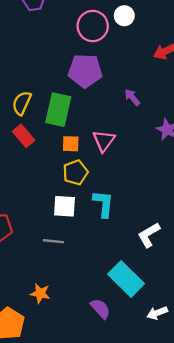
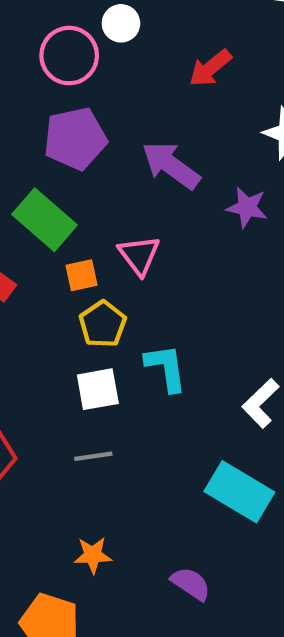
purple arrow: (132, 97) -> (171, 165), size x1.8
green rectangle: (58, 110) -> (44, 220), turned -48
purple semicircle: (100, 309) -> (191, 584), moved

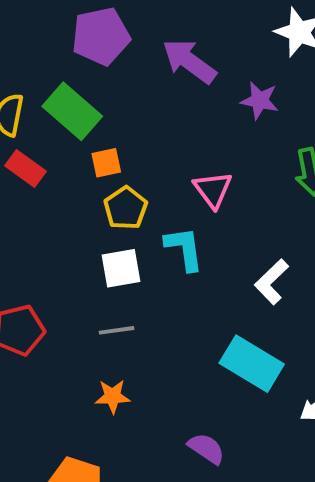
pink triangle: (139, 255) -> (213, 190), moved
orange star: (93, 555) -> (113, 396), moved

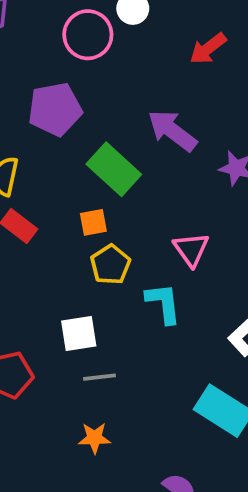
purple pentagon: (101, 36) -> (55, 109), moved
green rectangle: (72, 111) -> (114, 169), moved
white square: (121, 268) -> (79, 333), moved

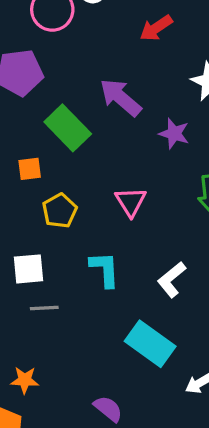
orange square: (93, 222) -> (30, 169), moved
cyan L-shape: (164, 303) -> (105, 269), moved
orange star: (95, 438) -> (25, 380), moved

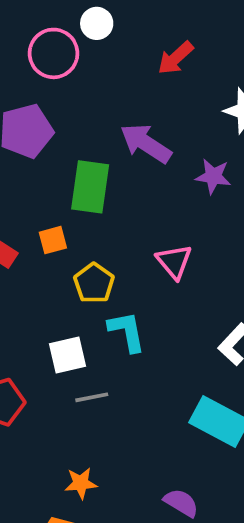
green rectangle: (68, 128) -> (90, 187), turned 60
cyan L-shape: (105, 269) -> (127, 331), moved

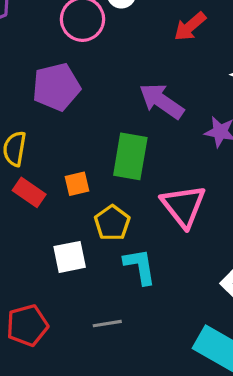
green rectangle: (90, 187) -> (130, 156), moved
pink triangle: (174, 262) -> (183, 206), size x1.4
white square: (68, 355) -> (70, 257), moved

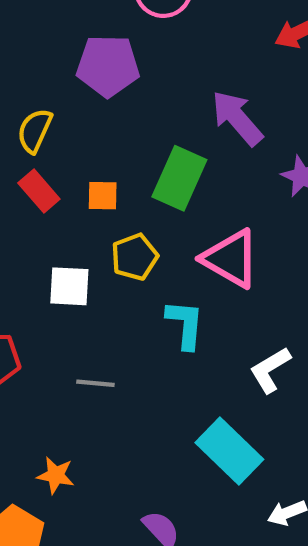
pink triangle: (183, 206) -> (231, 259), turned -36
cyan L-shape: (140, 266) -> (185, 324), moved

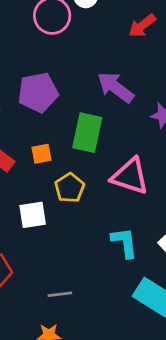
purple pentagon: (108, 66) -> (38, 92), moved
cyan L-shape: (185, 324) -> (124, 243), moved
gray line: (95, 383) -> (60, 294), moved

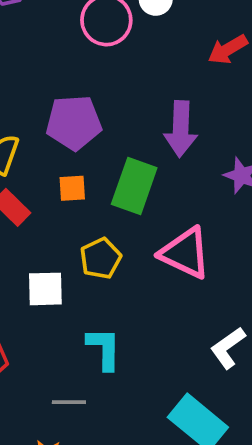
purple arrow: (116, 87) -> (181, 129), turned -132
orange square: (41, 154) -> (72, 188), moved
cyan L-shape: (124, 243) -> (104, 349), moved

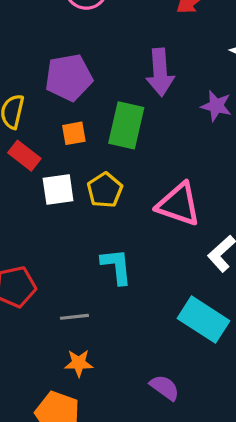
pink triangle: (185, 253) -> (179, 204), moved
white square: (45, 289) -> (58, 190), moved
gray line: (69, 402) -> (74, 317), moved

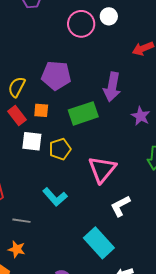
green rectangle: (126, 125) -> (83, 113), turned 44
orange square: (74, 133) -> (41, 110), moved
pink triangle: (179, 204) -> (102, 169), turned 36
cyan L-shape: (117, 266) -> (55, 197), turned 130

